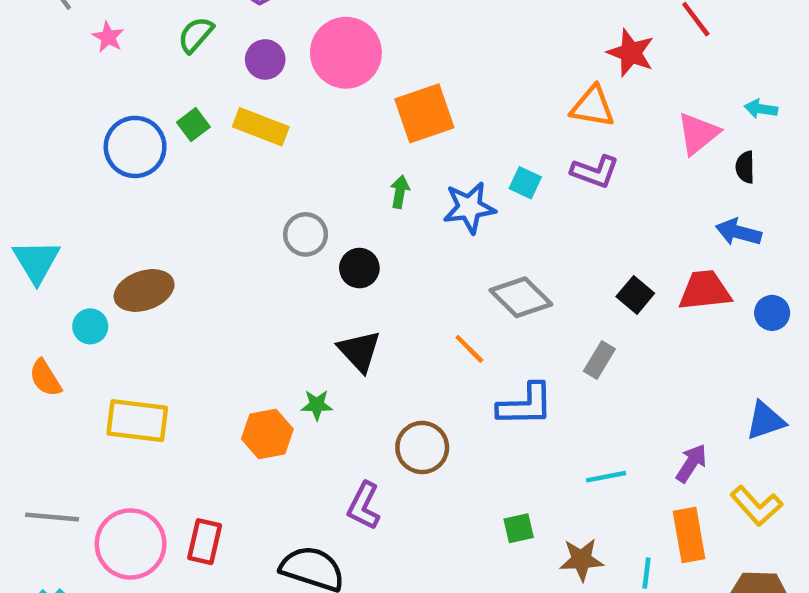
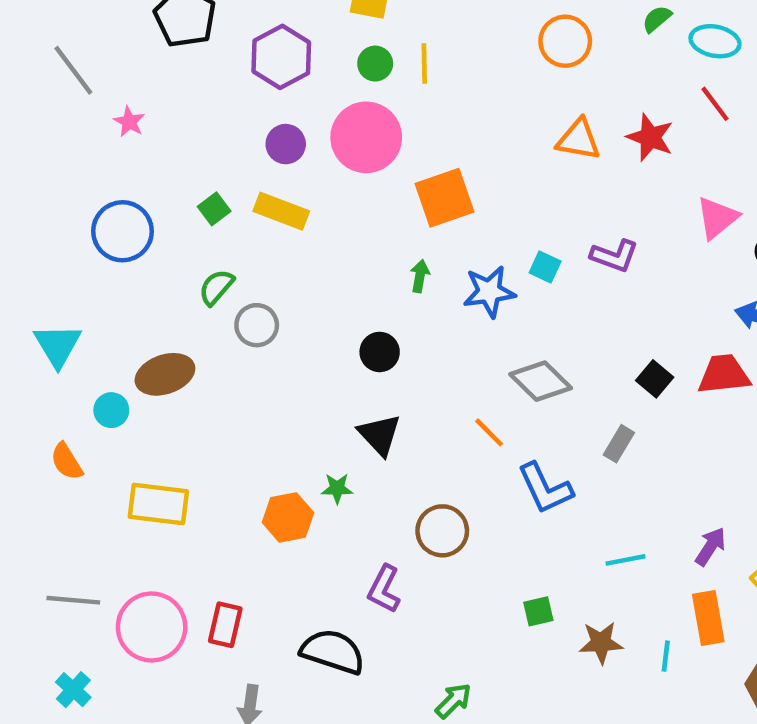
green semicircle: (196, 35) -> (216, 287), moved
orange triangle: (593, 107) -> (579, 140), moved
blue circle: (135, 147) -> (123, 231), moved
gray circle: (306, 234) -> (257, 325), moved
blue L-shape: (525, 405) -> (545, 488), turned 66

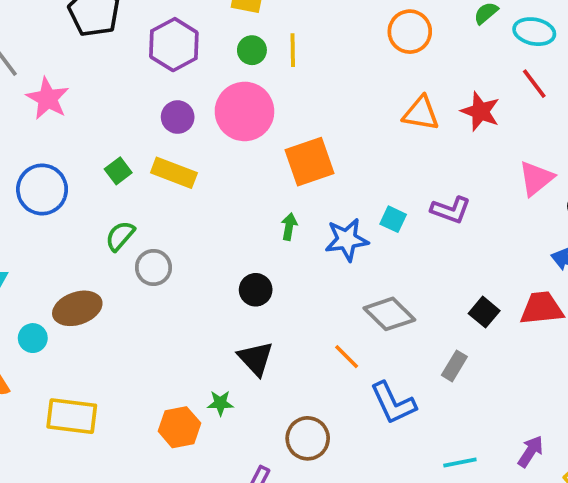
pink star: (129, 122) -> (48, 98), size x1.6

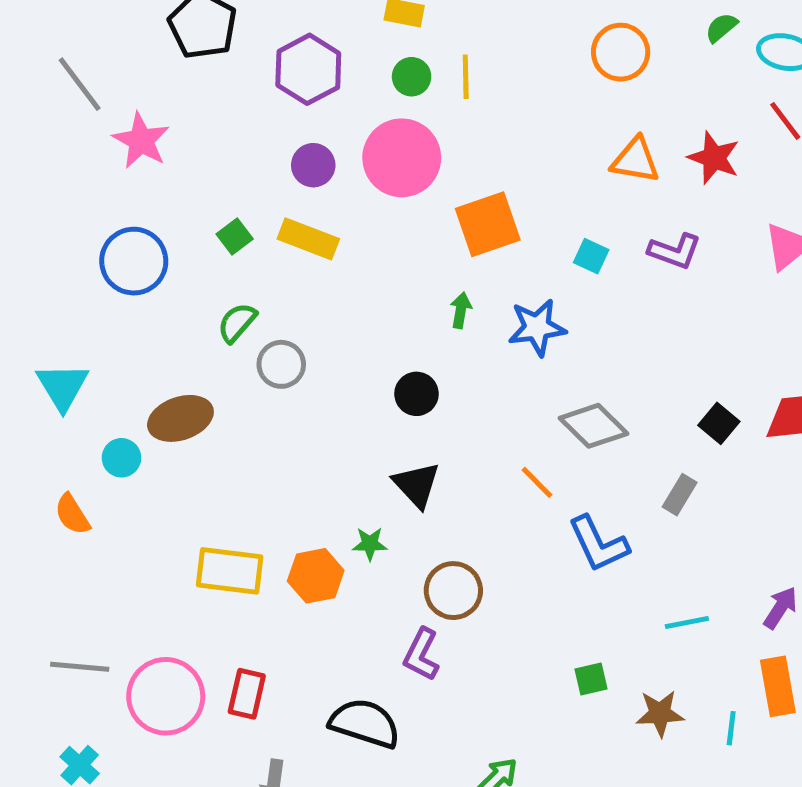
purple L-shape: (451, 210) -> (675, 251), moved
cyan square: (393, 219) -> (591, 256), moved
yellow rectangle: (72, 416) -> (230, 571), moved
brown circle: (308, 438) -> (453, 591), moved

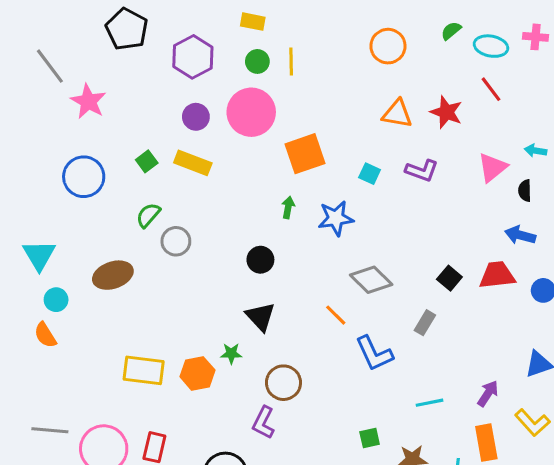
cyan circle: (121, 458) -> (56, 300), moved

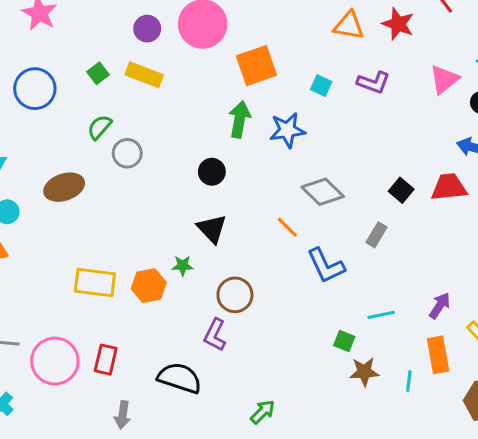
green arrow: (288, 207) -> (240, 119), size x1.6
green square: (370, 438) -> (344, 341), moved, turned 35

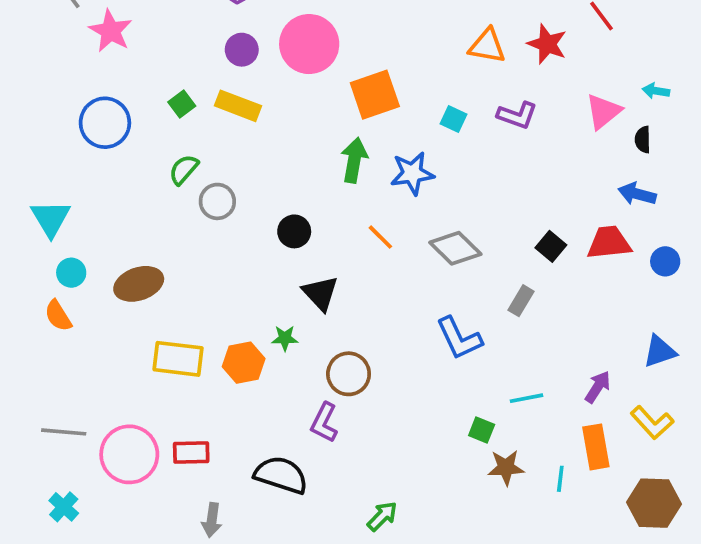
black circle: (212, 172) -> (294, 231), moved
brown ellipse: (64, 187) -> (139, 284), moved
orange line: (287, 227) -> (380, 237), moved
red rectangle: (106, 360) -> (191, 453), turned 76

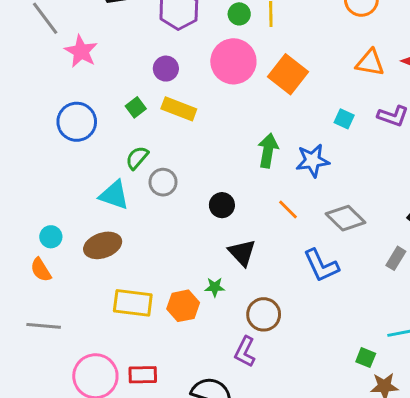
purple circle: (242, 50) -> (166, 69), moved
orange square: (375, 95) -> (288, 74), moved, turned -33
cyan triangle: (51, 218) -> (114, 195), moved, turned -40
blue L-shape: (459, 338) -> (321, 266), moved
gray line: (64, 432) -> (44, 326), moved

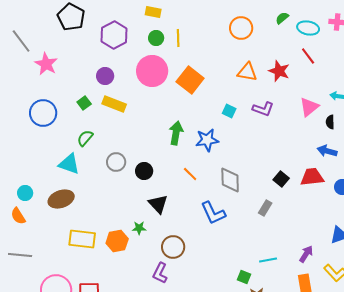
gray circle: (163, 182) -> (116, 162), moved
gray diamond: (346, 218) -> (230, 180), turned 44

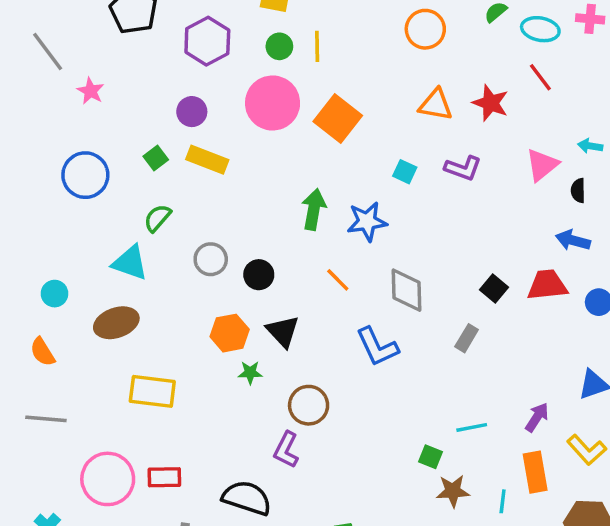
pink star: (46, 64) -> (91, 91), size x0.7
cyan circle: (25, 193) -> (54, 294), moved
orange hexagon: (117, 241) -> (230, 333), moved

